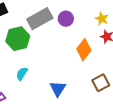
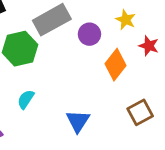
purple circle: (66, 19) -> (89, 34), moved
yellow star: (102, 19) -> (126, 20), moved

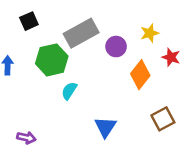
yellow star: (126, 20) -> (150, 33), turned 30
cyan semicircle: (26, 99) -> (69, 91), moved

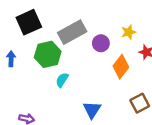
black square: (29, 21) -> (29, 22), size x1.6

